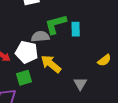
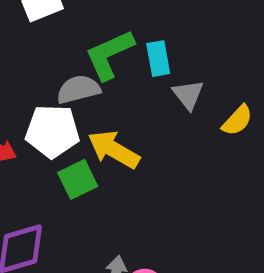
green square: (24, 78) -> (78, 179), moved
gray triangle: (80, 84) -> (188, 95), moved

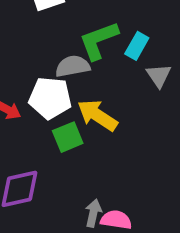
cyan rectangle: (158, 59) -> (137, 46), turned 36

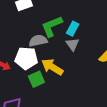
gray triangle: (159, 76) -> (72, 44), moved

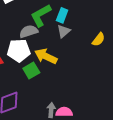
gray triangle: (72, 44) -> (64, 31), turned 32

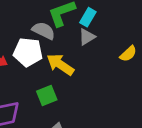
gray semicircle: (29, 31) -> (44, 31), turned 36
green square: (31, 71) -> (47, 95), moved

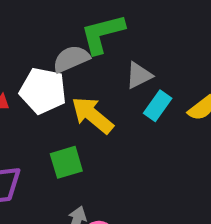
cyan rectangle: (88, 17) -> (158, 106), moved
gray semicircle: (44, 31) -> (71, 59), turned -55

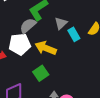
cyan rectangle: (158, 106) -> (74, 34), turned -48

